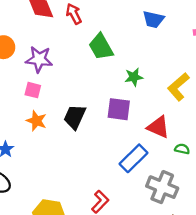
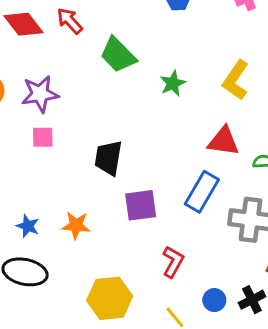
purple square: (119, 109) -> (141, 205), moved
orange star: (36, 121) -> (76, 225), moved

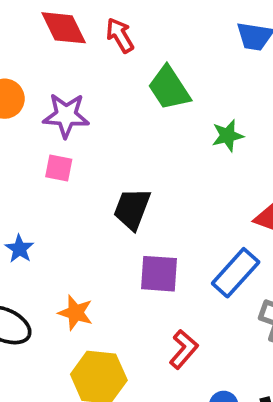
orange star: (76, 225) -> (76, 313), moved
blue star: (28, 226) -> (19, 249), moved

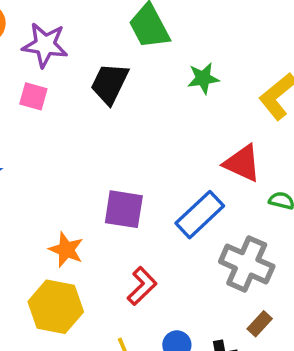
black trapezoid: (132, 209) -> (110, 84), moved
orange star: (76, 313) -> (66, 250), moved

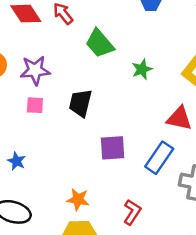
black trapezoid: (110, 84) -> (80, 103), moved
purple square: (124, 209) -> (113, 148), moved

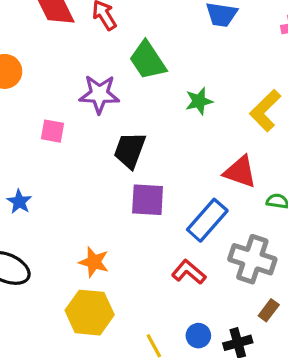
purple star: (35, 70) -> (99, 94), moved
black trapezoid: (80, 103) -> (130, 150), moved
red L-shape: (132, 212) -> (189, 272), moved, turned -90

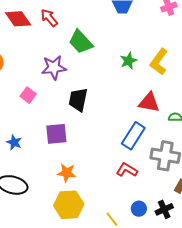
green star: (199, 101) -> (128, 61), moved
pink square: (53, 131) -> (28, 95), turned 35
purple square: (148, 200) -> (56, 134), moved

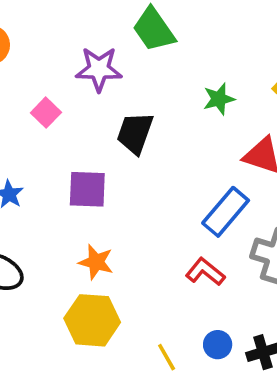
green star: (128, 61) -> (219, 99), moved

